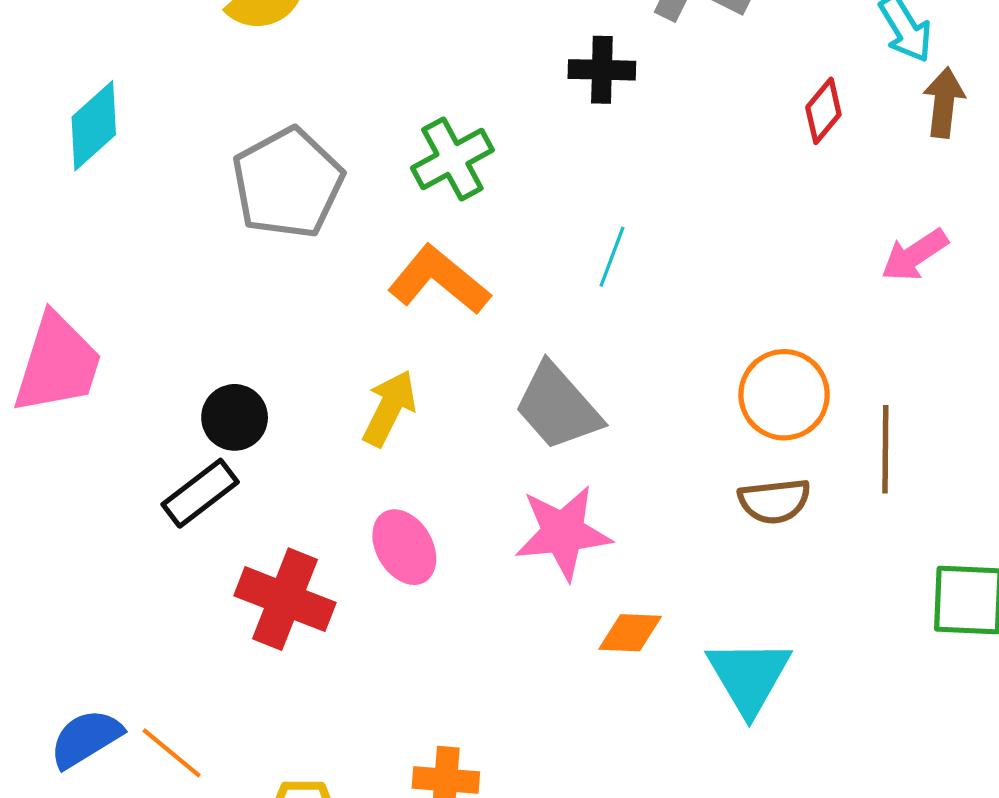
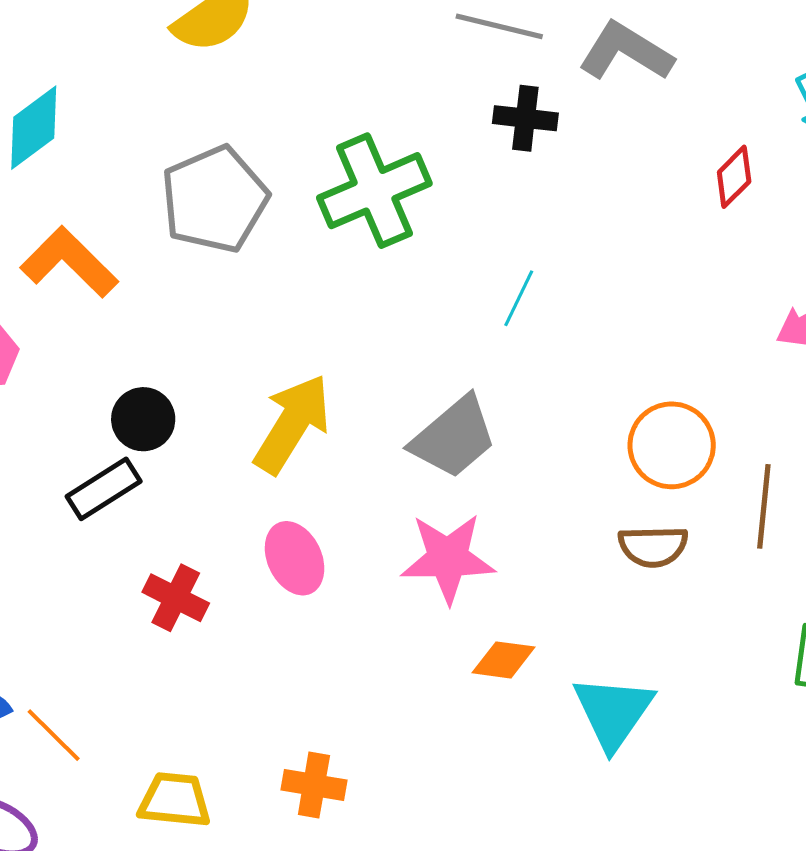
green cross: (452, 159) -> (374, 191), size x1.4
orange L-shape: (439, 280) -> (69, 262), moved
gray trapezoid: (558, 407) -> (454, 437), turned -94
yellow arrow: (389, 408) -> (292, 424), size x1.4
red cross: (285, 599) -> (176, 598), size x0.7

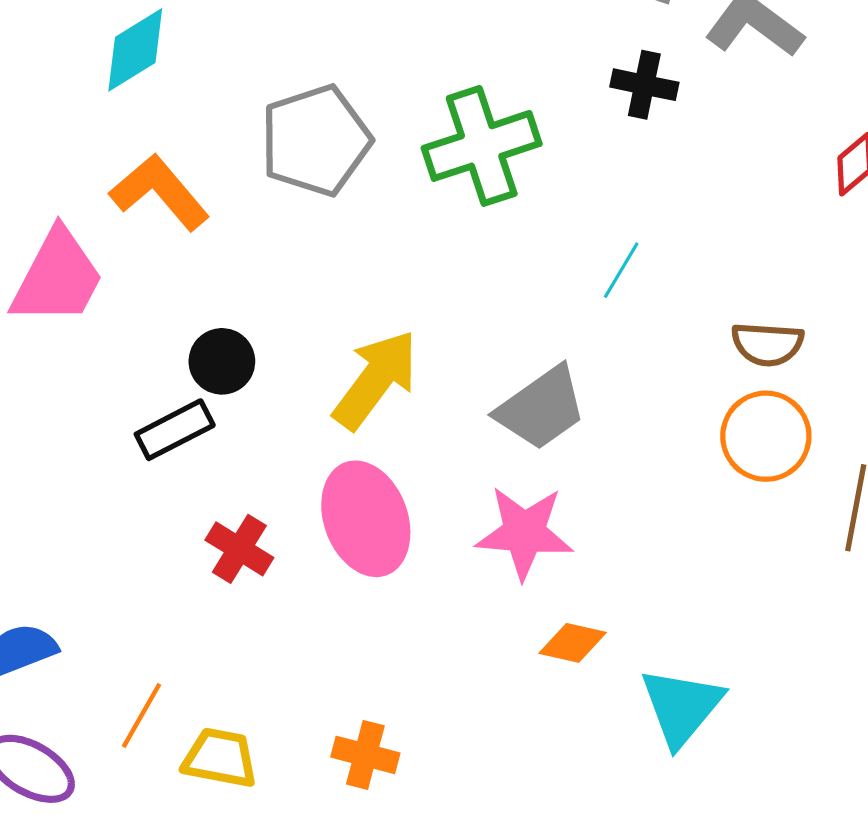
brown semicircle: (653, 546) -> (767, 344), moved
pink ellipse: (295, 558) -> (366, 519), size x1.5
orange line: (54, 735) -> (141, 715), moved, turned 70

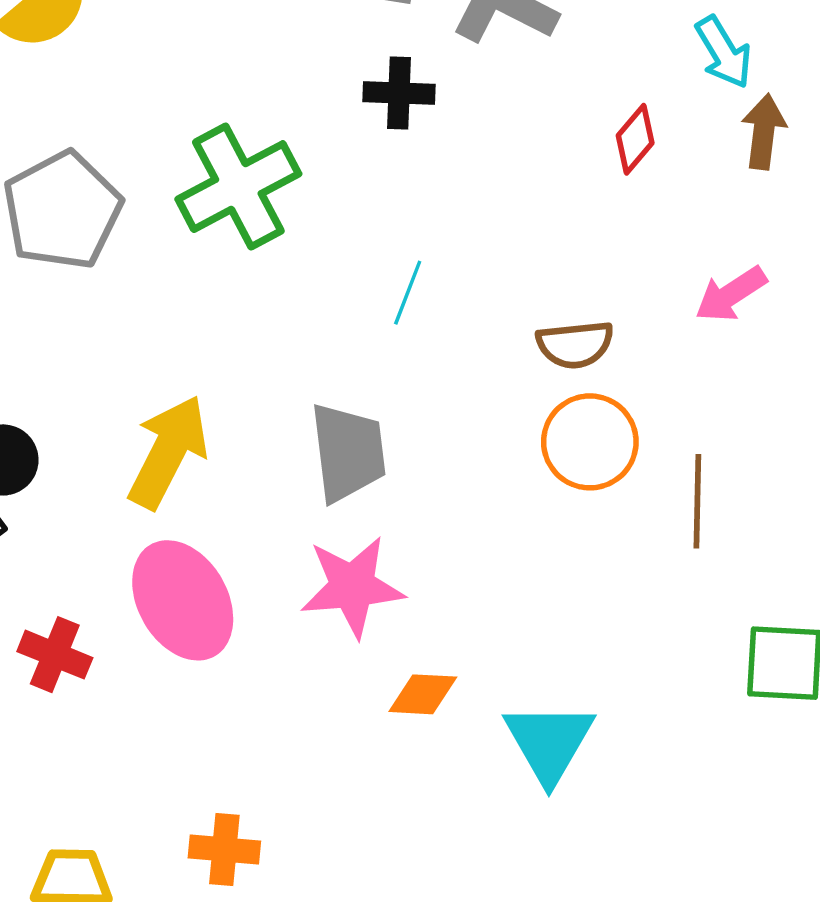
gray trapezoid: (541, 408) -> (348, 452), turned -52

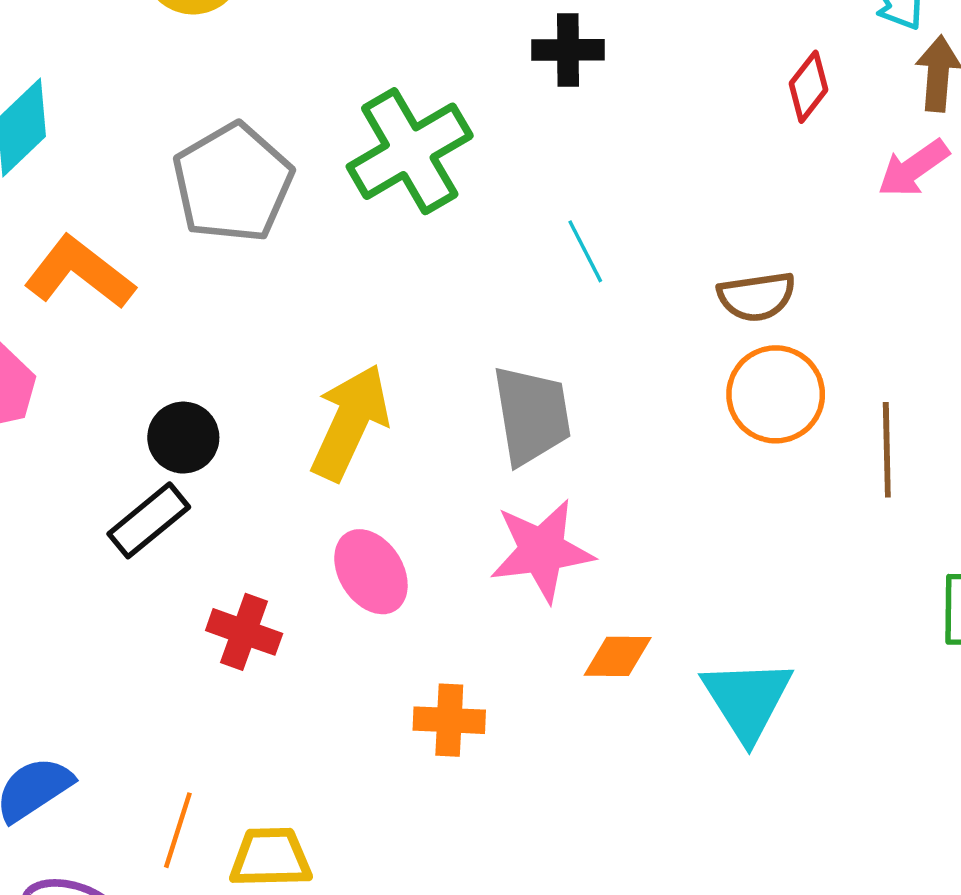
cyan line: (408, 293) -> (585, 251), turned -46
pink arrow: (731, 294) -> (913, 168), moved
pink ellipse: (183, 600) -> (371, 572), size x0.7
orange cross: (224, 850) -> (449, 720), moved

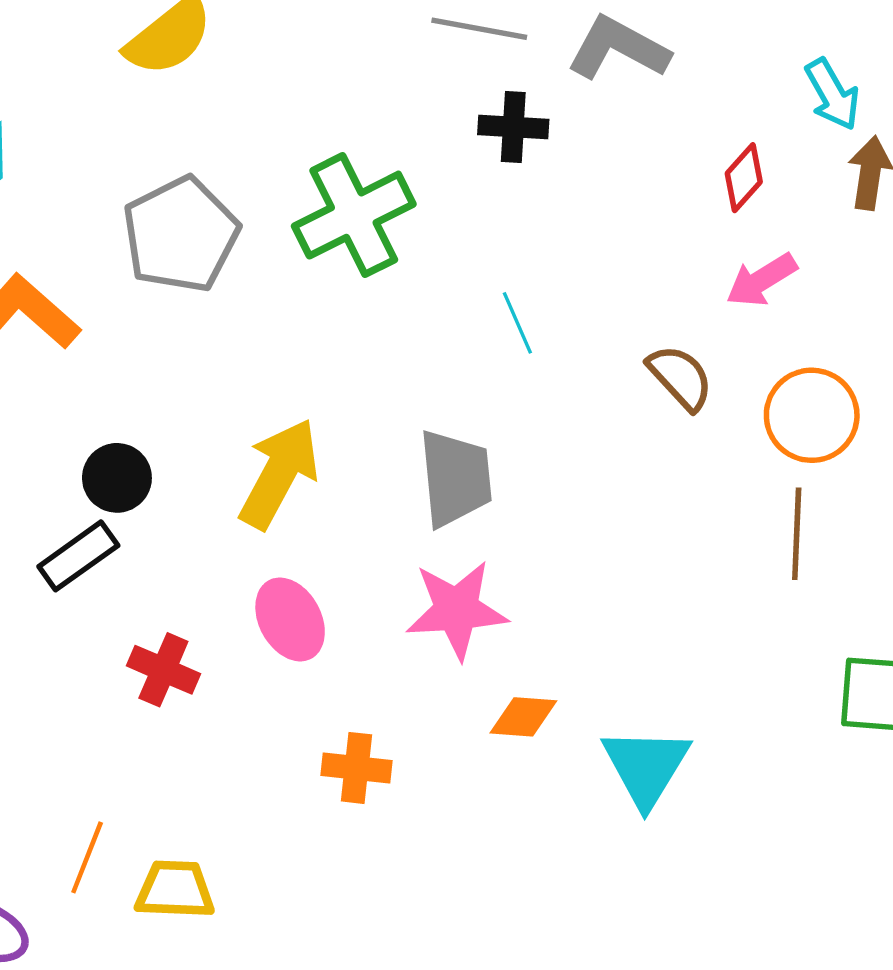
pink arrow: (913, 168) -> (761, 280), moved
brown semicircle: (757, 297) -> (680, 377), turned -128
orange circle: (776, 394) -> (812, 415), moved

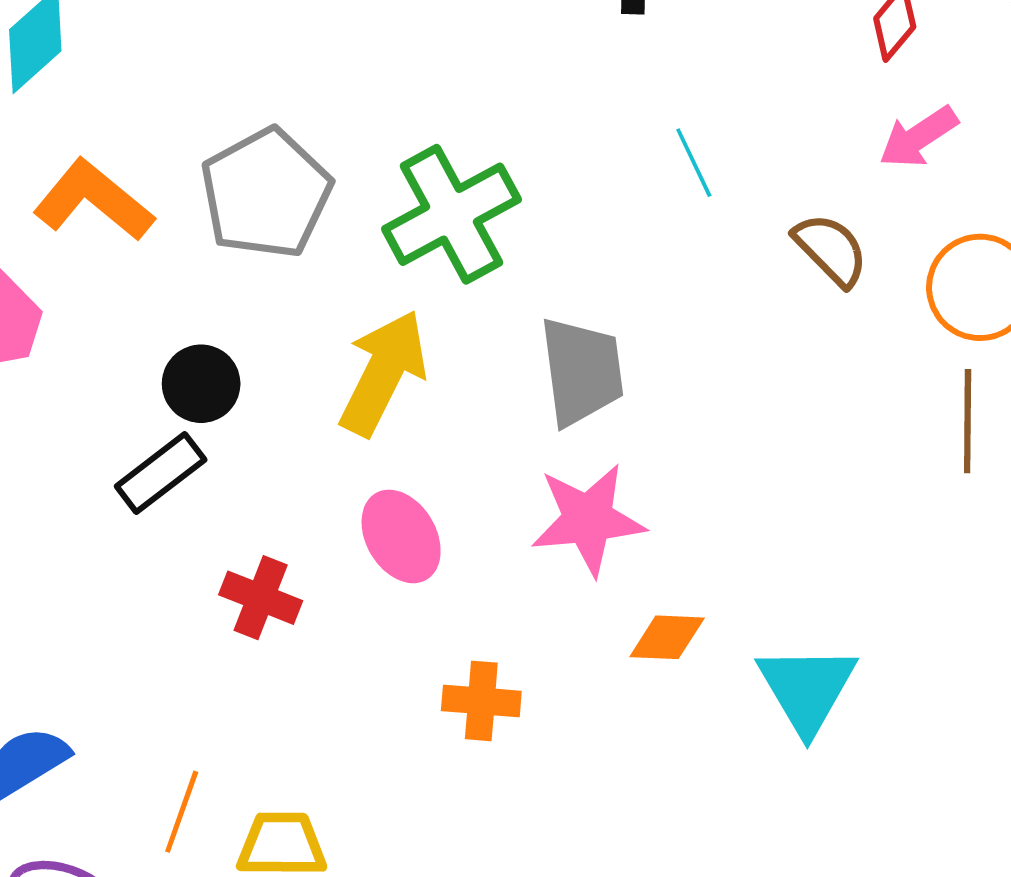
green cross: (354, 215) -> (451, 214), moved
gray pentagon: (181, 235) -> (266, 193), moved
cyan line: (517, 323) -> (694, 163), moved

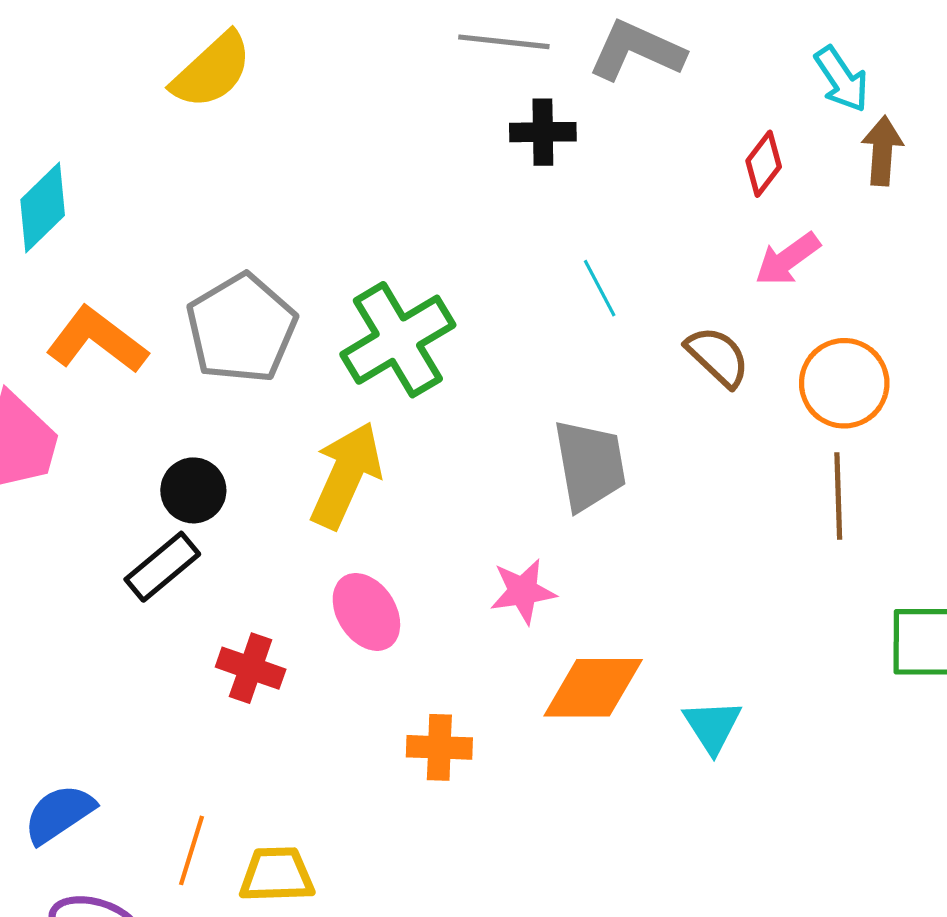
gray trapezoid: (582, 371) -> (590, 465), moved
pink star: (588, 519) -> (523, 591), size x0.7
orange diamond: (667, 637) -> (593, 688), size x1.6
cyan triangle: (807, 689) -> (712, 726), size x0.7

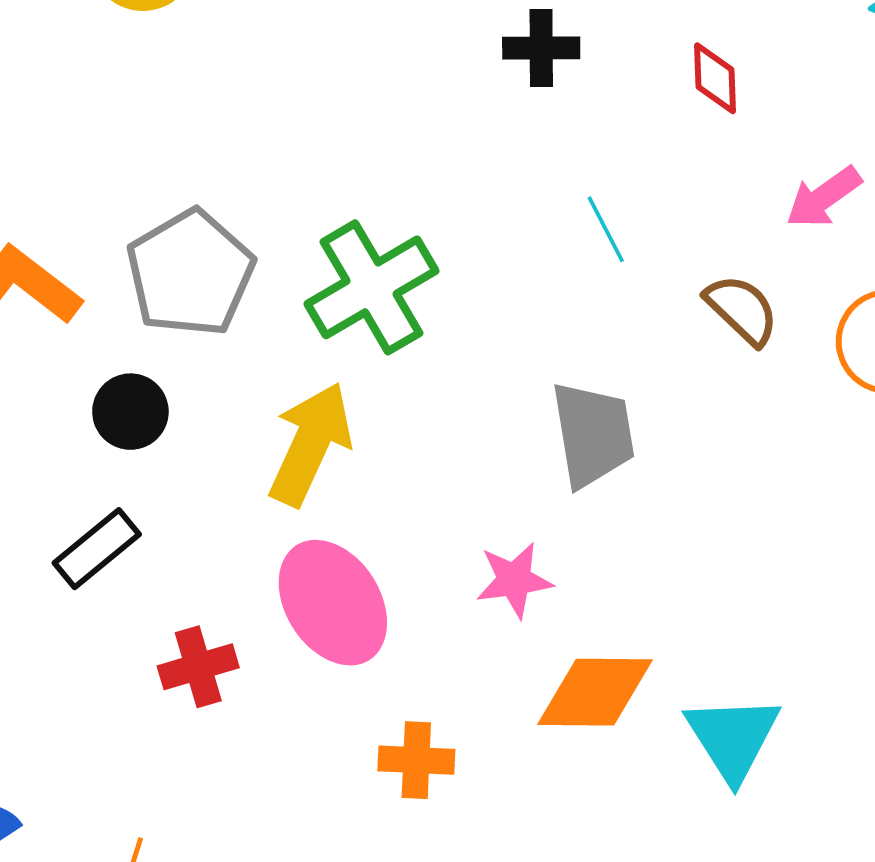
red diamond: (764, 164) -> (715, 78), moved, turned -40
black circle: (193, 490) -> (130, 412), moved
pink ellipse: (366, 612) -> (333, 603), size x1.4
red cross: (251, 668) -> (198, 667), turned -36
cyan triangle: (712, 726) -> (733, 738), size x1.4

